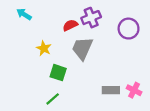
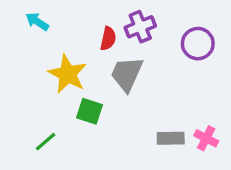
red semicircle: (70, 25) -> (108, 39), turned 128
yellow star: (44, 48) -> (68, 74), size x1.6
green line: (53, 99) -> (46, 142), moved

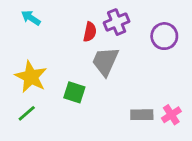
yellow star: (68, 74) -> (31, 77), moved
pink cross: (206, 138) -> (171, 115), turned 30
green line: (46, 142) -> (27, 113), moved

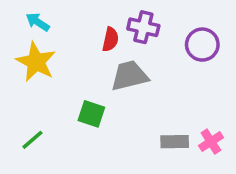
purple cross: (117, 22) -> (143, 27), turned 35
gray trapezoid: (105, 61) -> (130, 76), turned 52
yellow star: (31, 77) -> (36, 62), moved

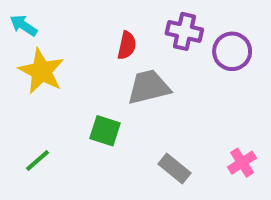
cyan arrow: (38, 22) -> (24, 26), moved
purple cross: (143, 27) -> (184, 31), moved
gray rectangle: (175, 142) -> (175, 169), moved, turned 40

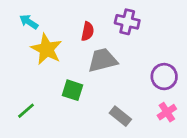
cyan arrow: (24, 26) -> (29, 22), moved
purple circle: (232, 51) -> (164, 77), moved
yellow star: (41, 71) -> (47, 49), moved

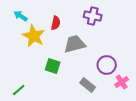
red semicircle: (88, 31) -> (56, 23), moved
purple circle: (164, 77) -> (107, 65), moved
green line: (26, 111) -> (19, 90), moved

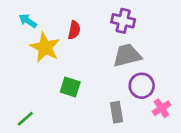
gray trapezoid: (75, 44) -> (127, 55), moved
gray rectangle: (88, 85) -> (117, 112), turned 42

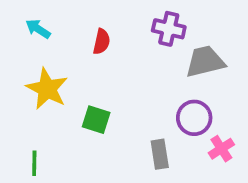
yellow star: (45, 47) -> (47, 89), moved
gray trapezoid: (127, 55) -> (205, 62), moved
green line: (25, 119) -> (34, 163), turned -48

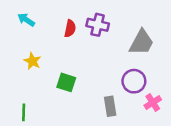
purple cross: (169, 29) -> (98, 25), moved
gray trapezoid: (205, 62) -> (141, 42), turned 132
yellow star: (47, 89) -> (32, 61), size x0.6

